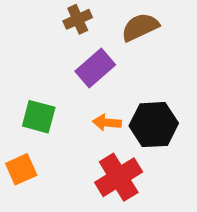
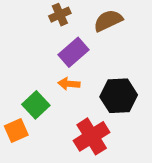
green square: (39, 117) -> (36, 105), moved, turned 32
orange arrow: (107, 123) -> (69, 84), moved

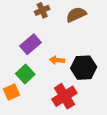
purple rectangle: (73, 52) -> (31, 44), moved
orange arrow: (69, 84) -> (57, 60), moved

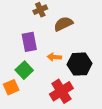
brown semicircle: (76, 15) -> (63, 24), moved
purple rectangle: (31, 44) -> (29, 42), turned -60

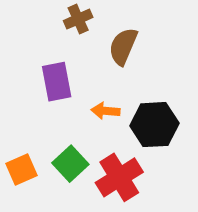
brown semicircle: (63, 24) -> (123, 46), turned -42
green square: (24, 70) -> (70, 164), moved

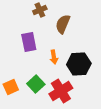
orange arrow: (106, 111) -> (54, 57), turned -104

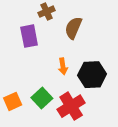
purple rectangle: (29, 42) -> (29, 36), moved

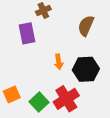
brown semicircle: (73, 28) -> (86, 26), moved
green square: (42, 98) -> (39, 102), moved

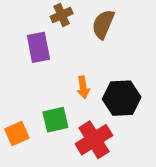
brown semicircle: (86, 26) -> (103, 24), moved
green square: (39, 102) -> (55, 120), moved, turned 30

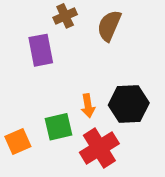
orange arrow: (83, 87) -> (88, 106), moved

